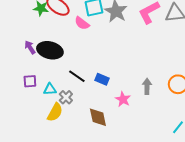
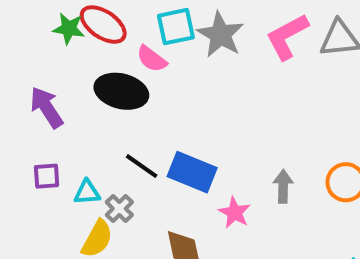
purple arrow: (30, 47) -> (47, 107), size x1.5
black ellipse: (50, 50) -> (121, 91), moved
blue rectangle: (102, 79) -> (192, 172), size x1.6

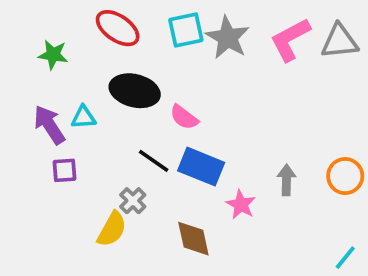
green star: (69, 29) -> (53, 55), moved
pink semicircle: (152, 59) -> (184, 117), moved
purple arrow: (47, 107) -> (49, 125), moved
cyan triangle: (87, 192) -> (83, 117), moved

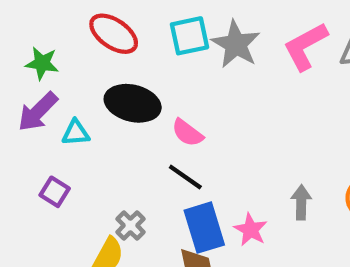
purple arrow: (49, 125) -> (38, 112), moved, turned -102
black line: (154, 161) -> (185, 177), moved
blue rectangle: (201, 167) -> (204, 228), moved, turned 51
purple square: (64, 170) -> (55, 192), turned 36

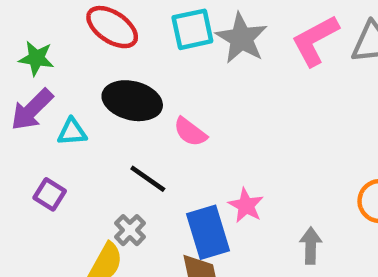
black line: (185, 177) -> (148, 179), moved
gray arrow: (301, 202) -> (311, 246), moved
pink star: (251, 230) -> (246, 205), moved

